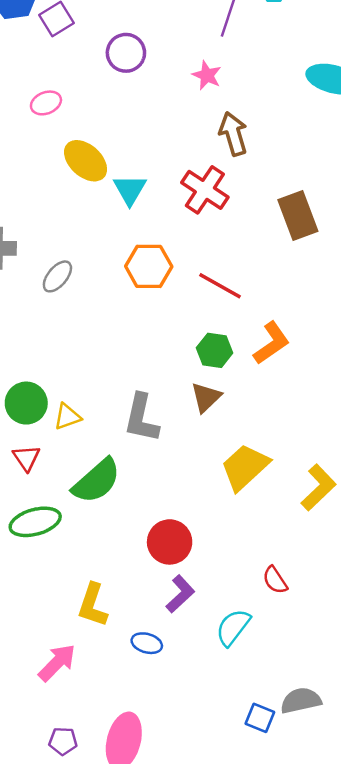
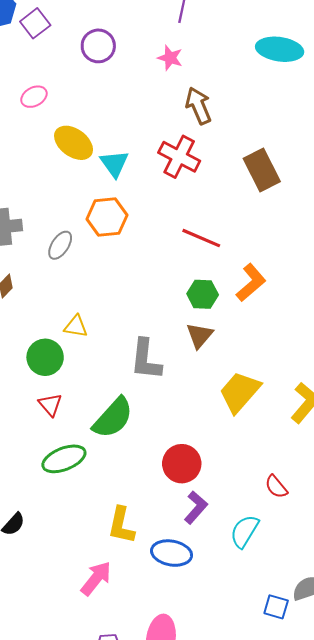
orange hexagon: (149, 266) -> (107, 217), moved
yellow triangle: (67, 417) -> (76, 326), moved, turned 35
blue ellipse: (147, 643) -> (172, 553), size x1.5

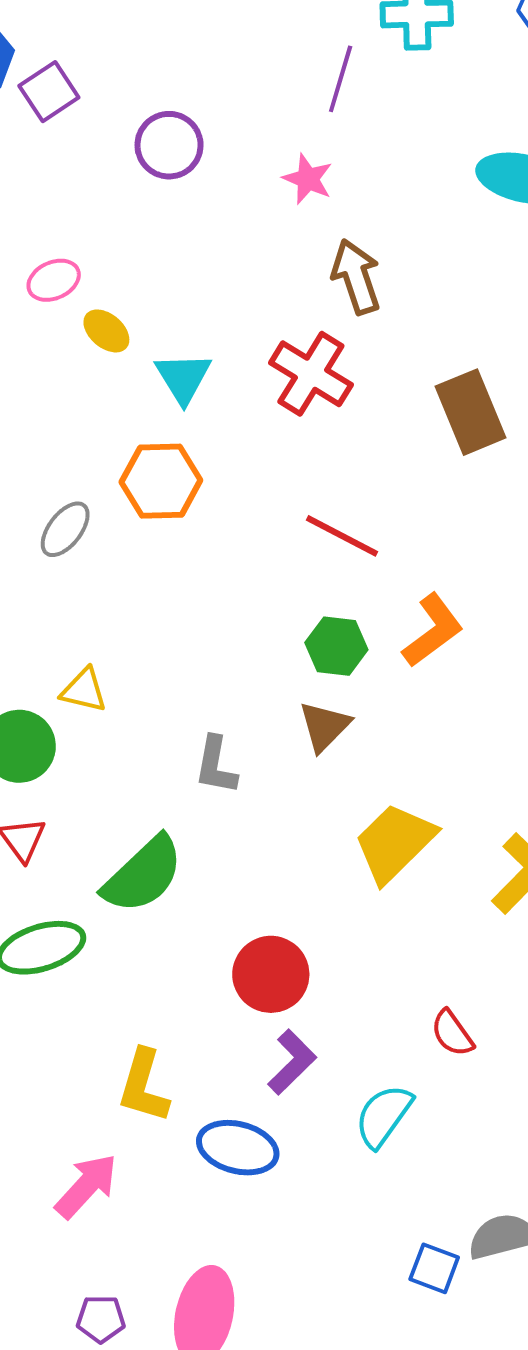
pink ellipse: (34, 97) -> (54, 280), moved
yellow ellipse: (74, 143) -> (106, 331), size x0.6
gray L-shape: (146, 359) -> (216, 765), size x0.7

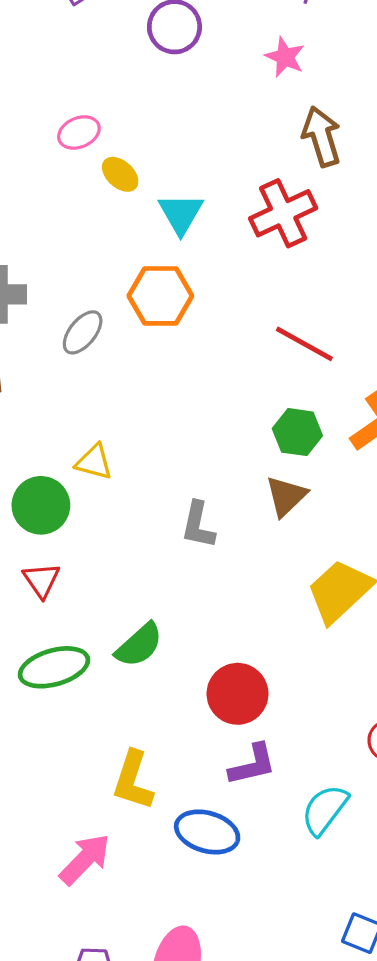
red cross: (311, 374) -> (283, 213), turned 32
green semicircle: (143, 875) -> (139, 645), moved, size x0.7
purple L-shape: (292, 1062) -> (252, 765), turned 30

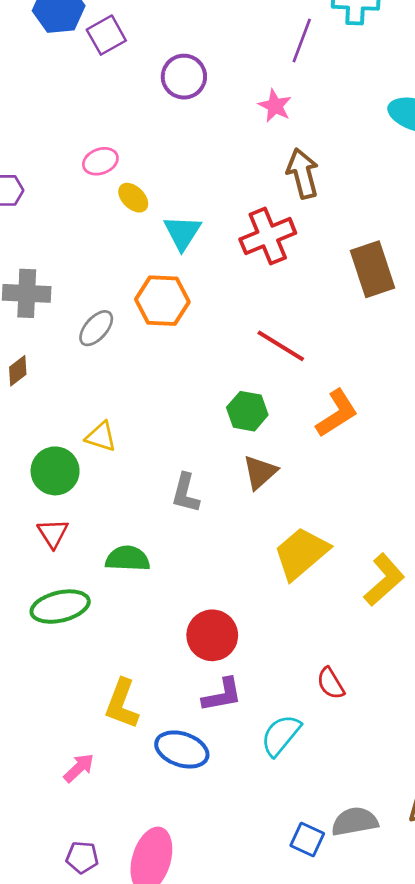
green hexagon: (297, 432) -> (247, 411), moved
green semicircle: (139, 645) -> (128, 559), moved, turned -138
pink arrow: (85, 859) -> (79, 768), size x0.7

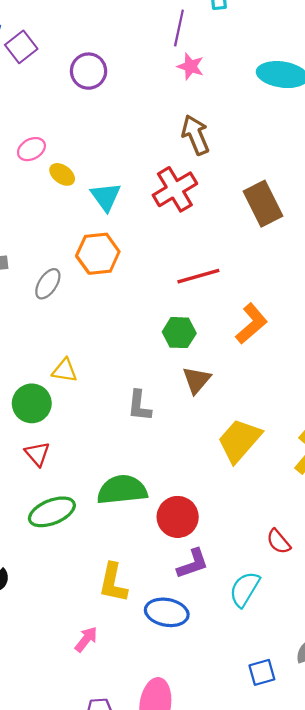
pink star: (275, 106) -> (190, 66), moved
red line: (281, 346) -> (198, 276), turned -39
green semicircle: (128, 559) -> (122, 490), moved, size x1.4
blue square: (307, 840) -> (262, 672), moved, turned -32

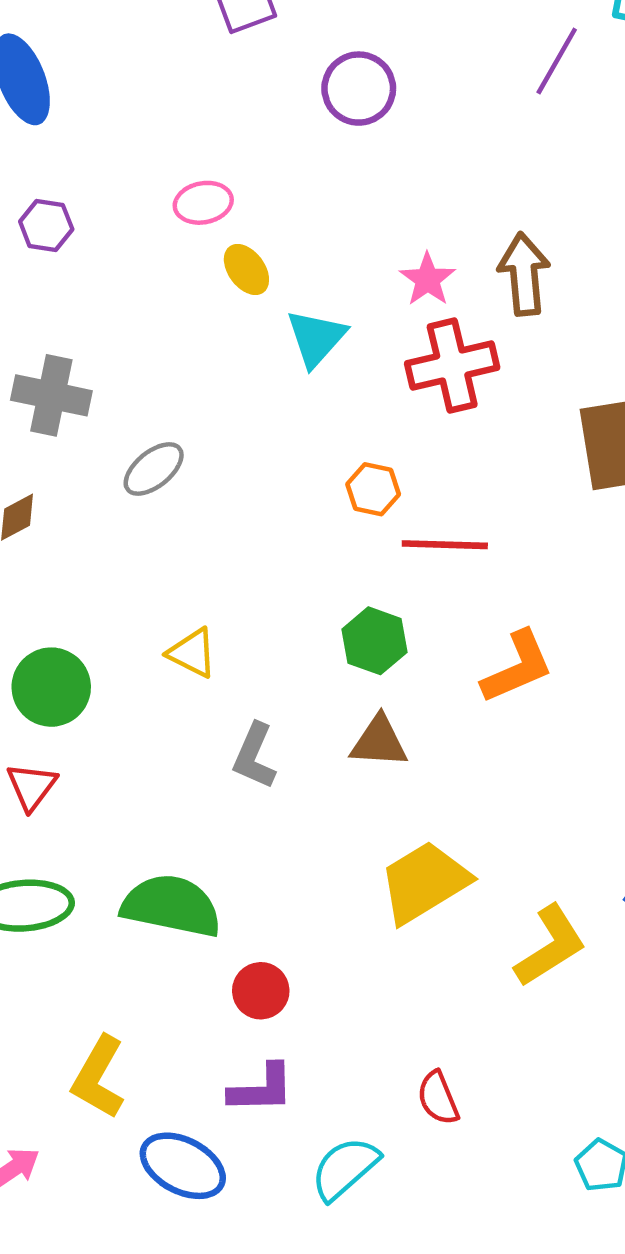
pink star: (190, 66) -> (427, 279), moved
orange hexagon: (98, 254) -> (373, 489), moved, size x0.6
yellow triangle: (65, 370) -> (192, 653), moved
brown triangle: (197, 380) -> (379, 742), turned 36
red circle: (178, 517) -> (261, 991), size x0.7

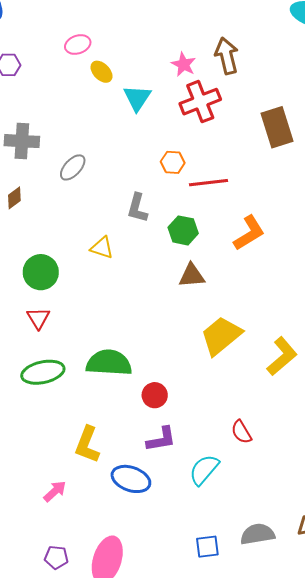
gray L-shape: (254, 756) -> (137, 208), moved

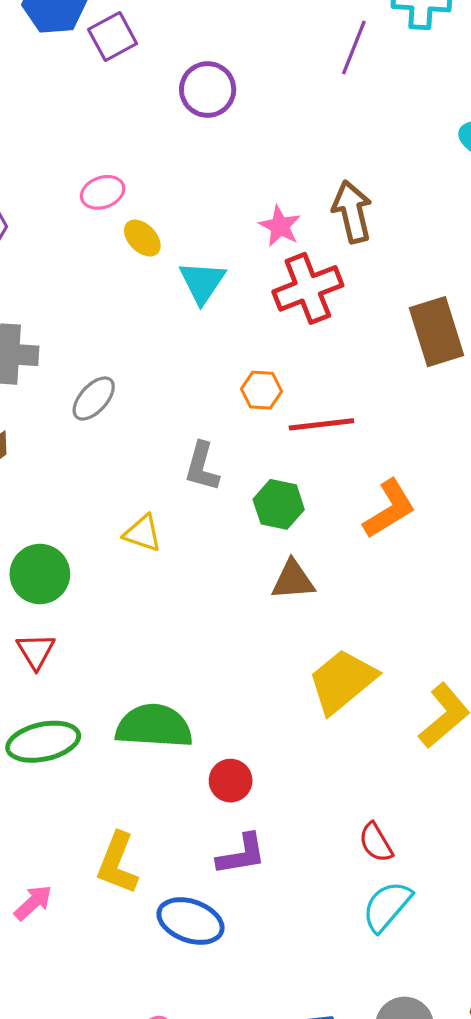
cyan semicircle: (204, 470) -> (387, 906), moved
pink arrow: (55, 491) -> (33, 903), moved

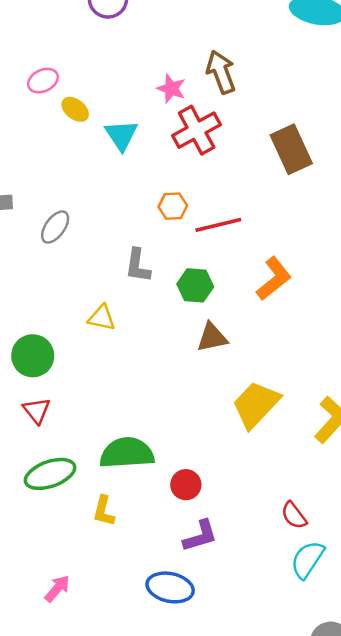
yellow L-shape: (117, 863) -> (104, 511), moved, size x0.7

